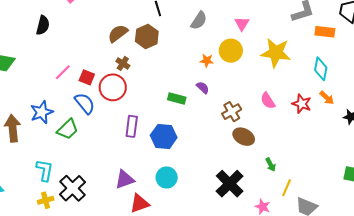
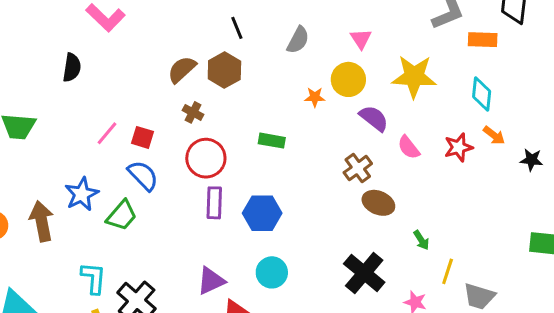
red circle: (113, 87) -> (206, 158), moved
purple semicircle: (203, 88) -> (374, 118), moved, size x1.5
green rectangle: (177, 99) -> (272, 141), moved
red star: (302, 104) -> (459, 147), turned -30

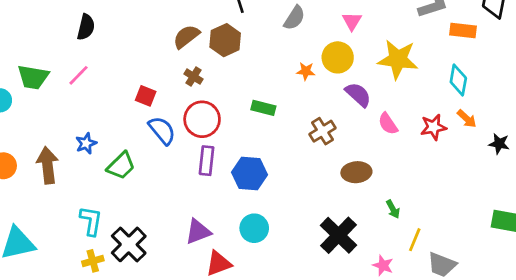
pink line: (107, 133) -> (79, 75), moved
brown cross: (358, 168) -> (323, 131), moved
blue semicircle: (143, 175) -> (162, 130), moved
blue star: (82, 194) -> (86, 143), size x0.7
brown ellipse: (378, 203) -> (356, 172), turned -32

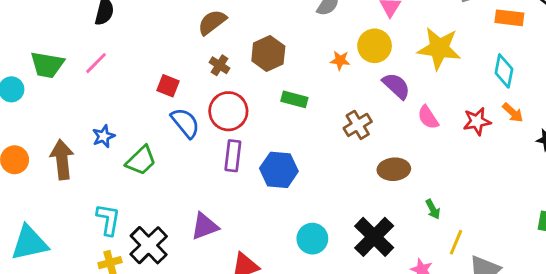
brown hexagon: (225, 40) -> (268, 54), moved
cyan circle: (254, 228) -> (312, 239), moved
purple triangle: (198, 232) -> (205, 226), moved

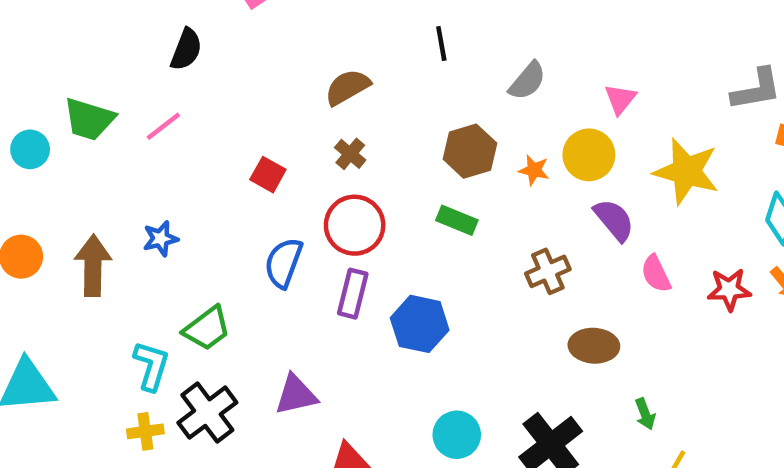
brown hexagon: (268, 54) -> (470, 151), moved
blue semicircle: (185, 123) -> (284, 263), moved, turned -128
green trapezoid: (141, 161) -> (207, 328), moved

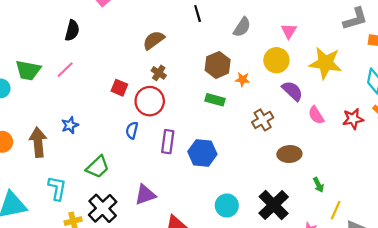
orange star: (534, 170) -> (242, 79), moved
red circle: (355, 225) -> (150, 101), moved
blue semicircle: (284, 263) -> (132, 130), size x0.7
cyan L-shape: (151, 366) -> (57, 188), moved

